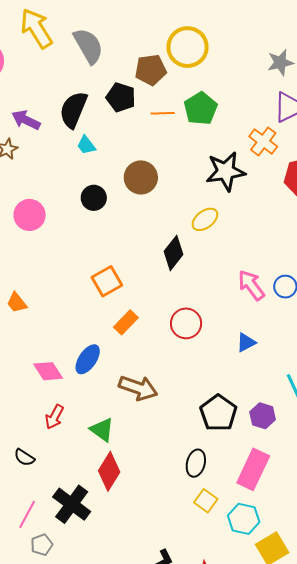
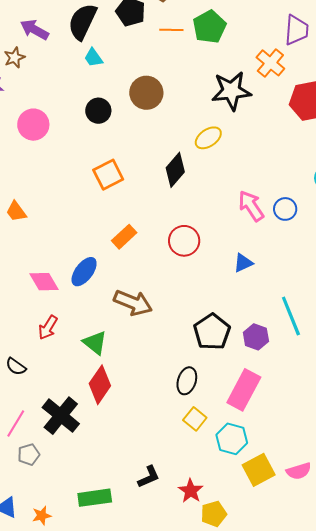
orange square: (107, 281) -> (108, 175), moved

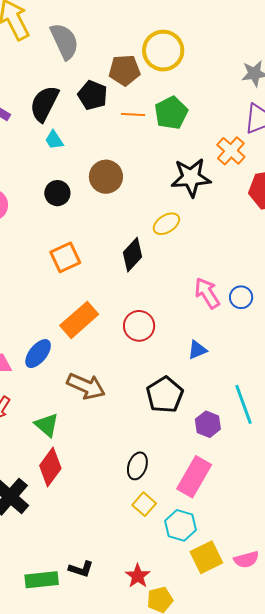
orange rectangle: (124, 237) -> (79, 320), size x1.5
black pentagon: (212, 332) -> (165, 395), moved
black L-shape: (149, 477) -> (81, 569), moved, turned 40

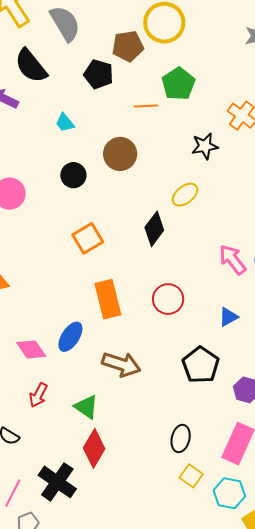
black semicircle: (44, 104) -> (31, 66), moved, turned -60
orange line: (133, 115) -> (146, 106), moved
black star: (191, 178) -> (205, 146), size x0.7
orange rectangle: (79, 320) -> (108, 299), turned -57

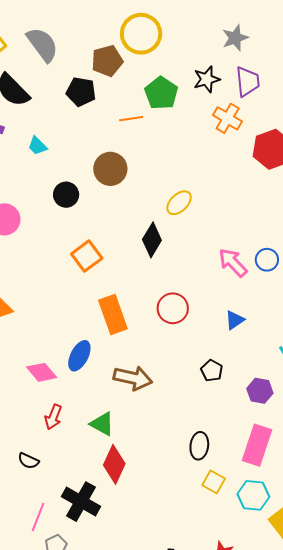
cyan trapezoid: (65, 123) -> (37, 146), moved
black star: (205, 146) -> (207, 79), moved
black pentagon: (201, 365) -> (212, 371), size x0.6

